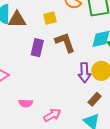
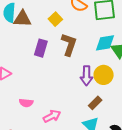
yellow square: (50, 18) -> (55, 19), turned -32
brown L-shape: (65, 42) -> (69, 44), turned 35

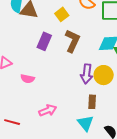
pink semicircle: (26, 103) -> (28, 79), moved
brown rectangle: (95, 103) -> (92, 102), turned -48

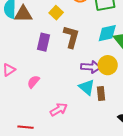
purple arrow: (87, 74) -> (91, 67), turned -84
pink semicircle: (28, 79) -> (33, 82), turned 128
cyan triangle: (85, 123) -> (87, 87), moved

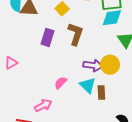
cyan diamond: (107, 33) -> (112, 18), moved
pink semicircle: (33, 82) -> (61, 83), moved
pink arrow: (59, 110) -> (43, 105), moved

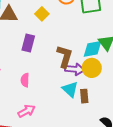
cyan diamond: (112, 18) -> (92, 49), moved
brown L-shape: (76, 34) -> (65, 56), moved
pink semicircle: (61, 83) -> (25, 80), moved, turned -40

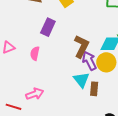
purple arrow: (75, 69) -> (89, 61), turned -132
pink semicircle: (25, 80) -> (35, 53), moved

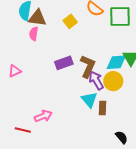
purple rectangle: (48, 27) -> (64, 63), moved, turned 48
pink semicircle: (35, 53) -> (34, 34), moved

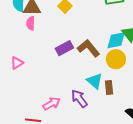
brown L-shape: (88, 66) -> (88, 48), turned -55
purple arrow: (96, 80) -> (79, 99), moved

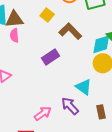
brown L-shape: (88, 48) -> (70, 31), moved
brown rectangle: (109, 88) -> (101, 112), moved

